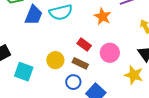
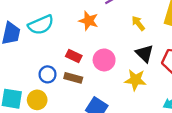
yellow circle: (55, 60) -> (37, 100), moved
blue circle: (73, 82) -> (48, 74), moved

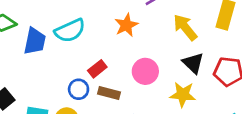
orange star: (89, 21) -> (126, 25), turned 30
yellow arrow: (138, 23) -> (185, 27), size x1.5
red rectangle: (74, 56) -> (97, 69), moved, turned -63

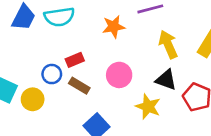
black triangle: (193, 63) -> (166, 80), turned -40

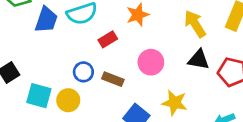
red rectangle: (75, 60) -> (108, 39), moved
yellow star: (148, 107) -> (175, 103), moved

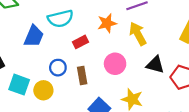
blue trapezoid: (46, 20) -> (34, 36), moved
yellow arrow: (195, 24) -> (138, 34), moved
brown rectangle: (113, 79) -> (82, 75), turned 54

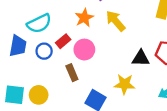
pink circle: (115, 64) -> (84, 50), moved
black triangle: (155, 65) -> (141, 58), moved
blue circle: (58, 68) -> (44, 51), moved

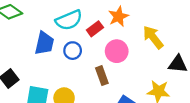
yellow arrow: (116, 21) -> (153, 37), moved
red rectangle: (63, 41) -> (95, 29), moved

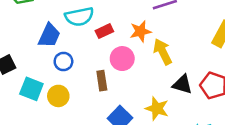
orange star: (118, 16) -> (140, 31), moved
blue circle: (73, 51) -> (63, 61), moved

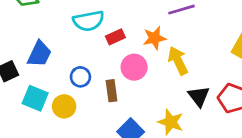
blue trapezoid: (49, 36) -> (39, 54), moved
blue circle: (63, 61) -> (80, 77), moved
black triangle: (182, 84) -> (199, 96), turned 35

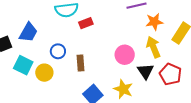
orange star: (154, 38) -> (154, 22), moved
yellow arrow: (178, 61) -> (153, 47), moved
pink circle: (134, 67) -> (125, 55), moved

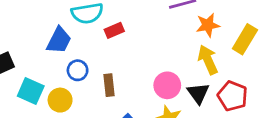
blue trapezoid: (28, 32) -> (59, 40), moved
pink circle: (125, 55) -> (167, 85), moved

